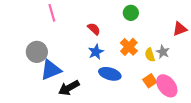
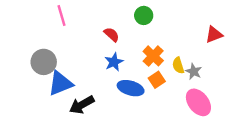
green circle: (131, 13) -> (144, 15), moved
gray star: (163, 52) -> (194, 71), moved
orange square: (150, 81) -> (157, 80), moved

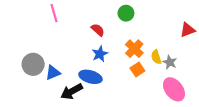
gray circle: (44, 62) -> (33, 64), moved
blue triangle: (60, 83) -> (53, 73), size x0.7
blue ellipse: (131, 88) -> (90, 77), moved

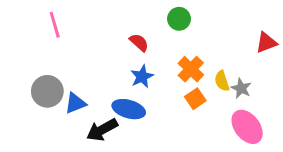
pink line: (54, 13) -> (55, 25), moved

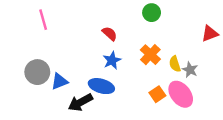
green circle: (179, 19) -> (152, 13), moved
orange square: (195, 99) -> (157, 94), moved
pink ellipse: (247, 127) -> (181, 94), moved

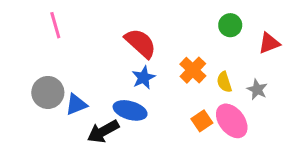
green circle: (152, 13) -> (230, 25), moved
red semicircle: (110, 34) -> (141, 43), size x1.6
gray star: (190, 70) -> (257, 89), moved

